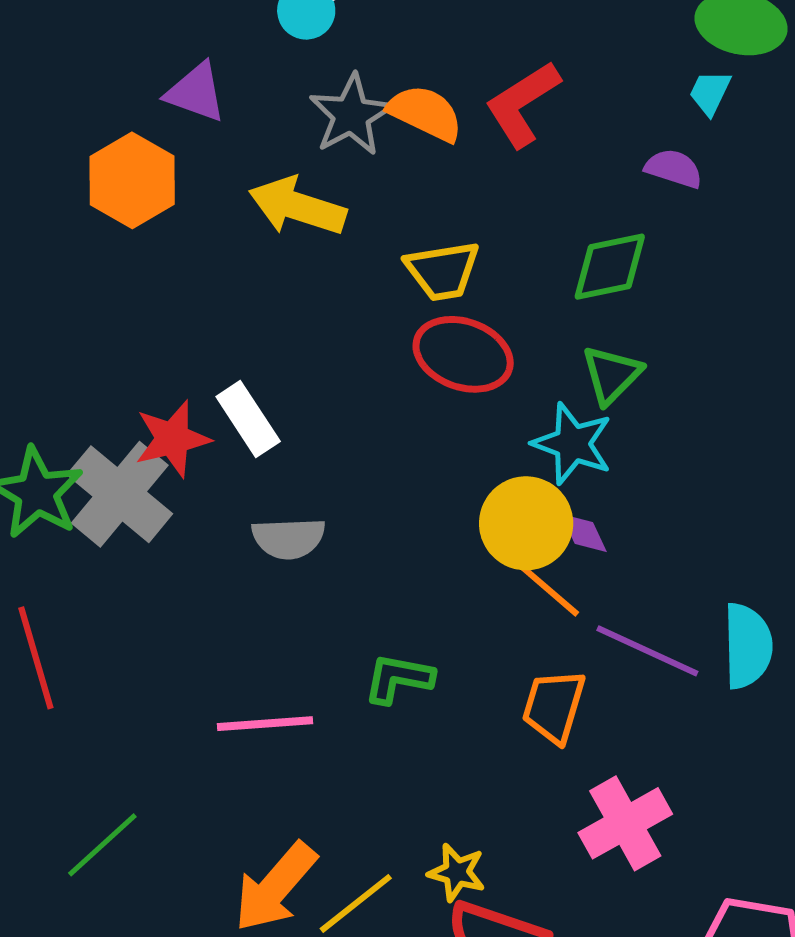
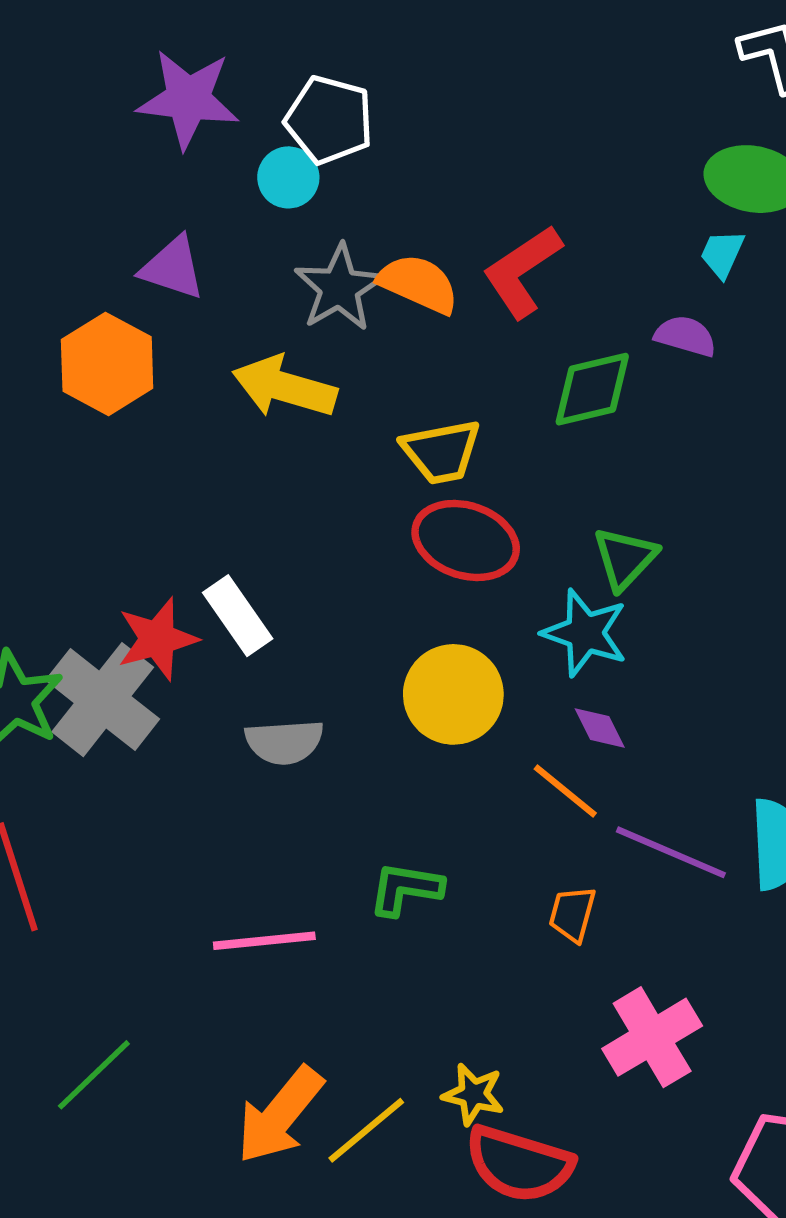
green diamond: (610, 267) -> (592, 389), moved
yellow circle: (526, 523) -> (453, 694), moved
orange trapezoid: (554, 706) -> (572, 914), size x0.7

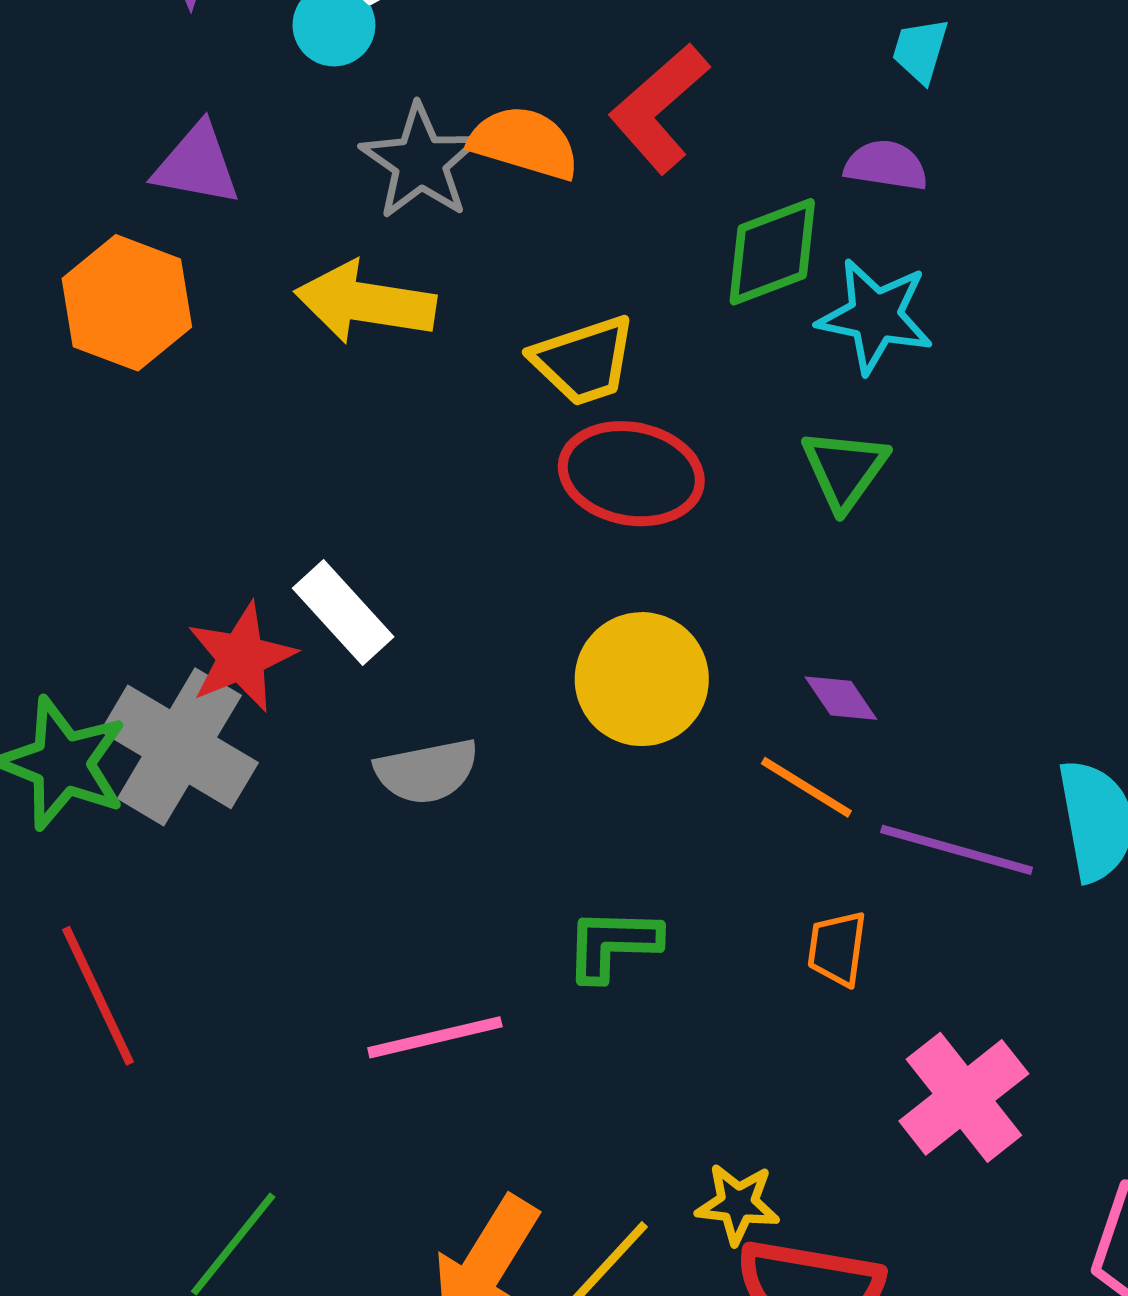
cyan star: (585, 633) -> (875, 316), moved

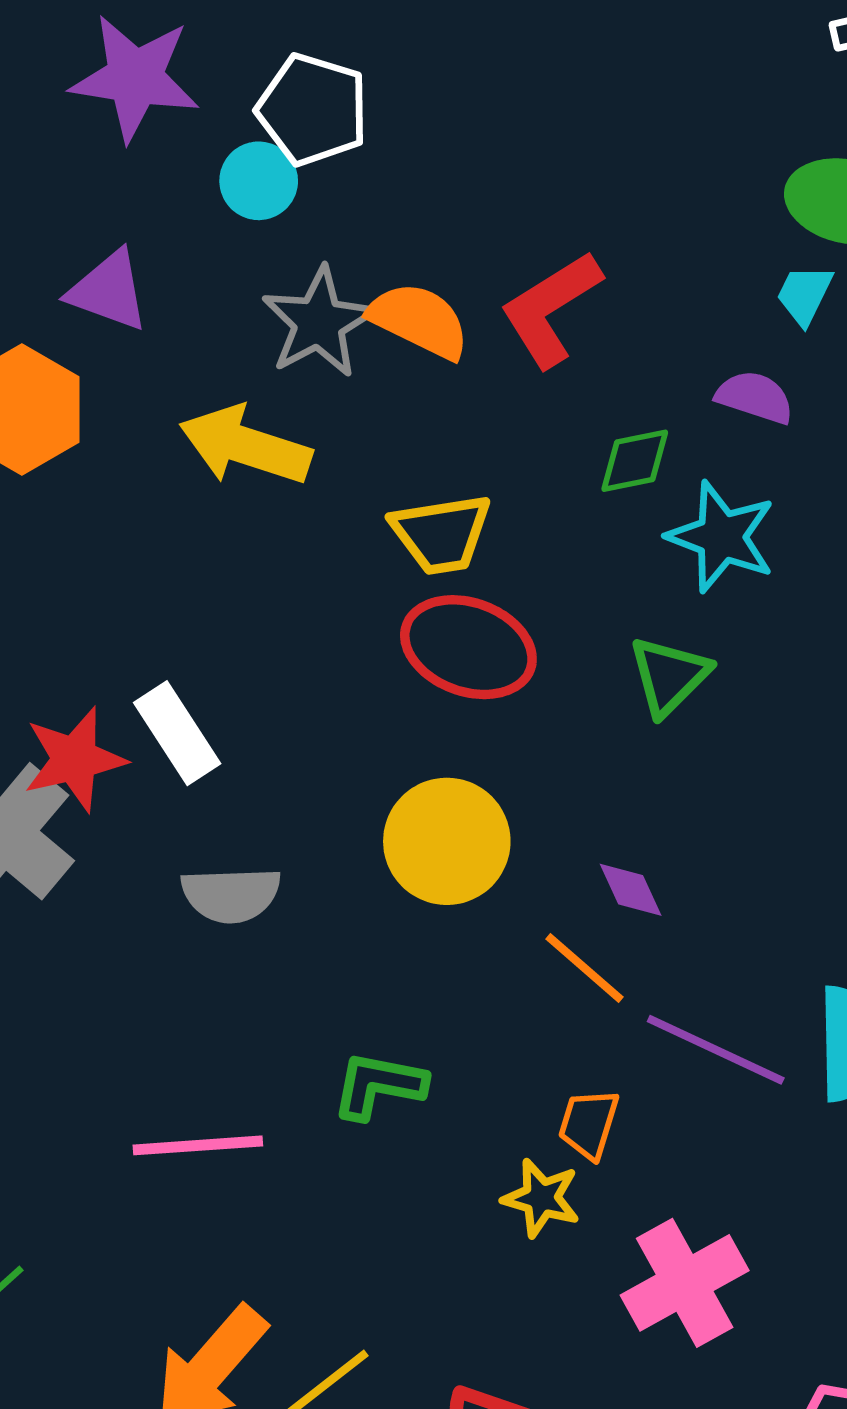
green diamond: (772, 252) -> (635, 461), size x0.7
yellow star: (738, 1204) -> (541, 1198), moved

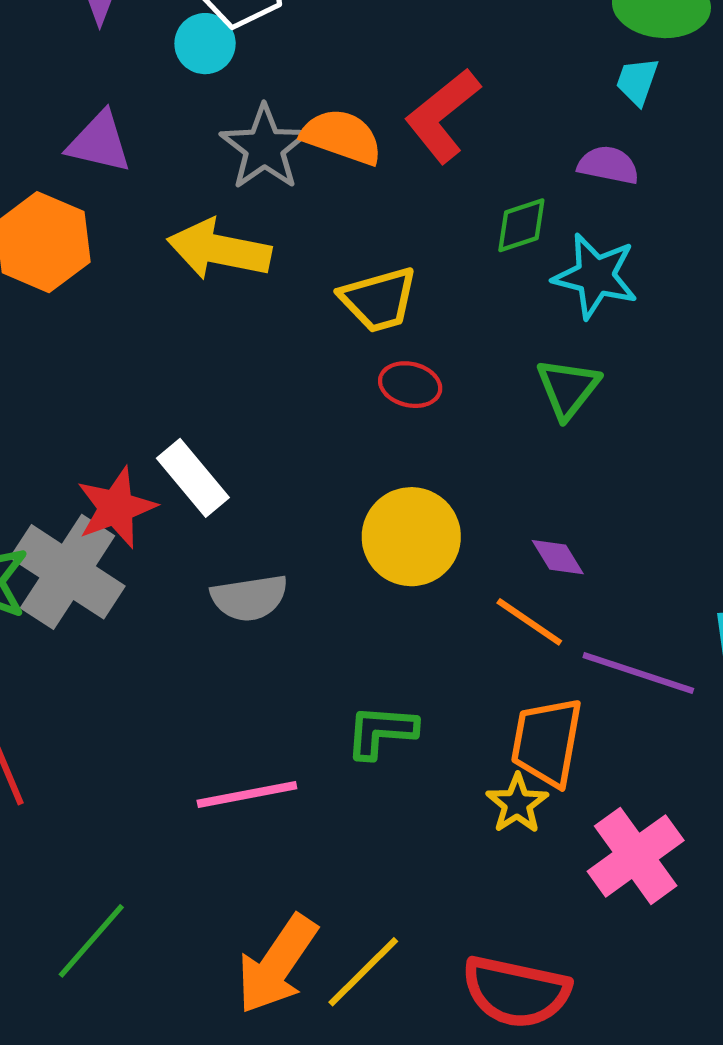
red ellipse: (468, 647) -> (410, 385), size x0.6
orange trapezoid: (589, 1124) -> (547, 742), size x1.6
yellow star: (541, 1198) -> (517, 804), turned 30

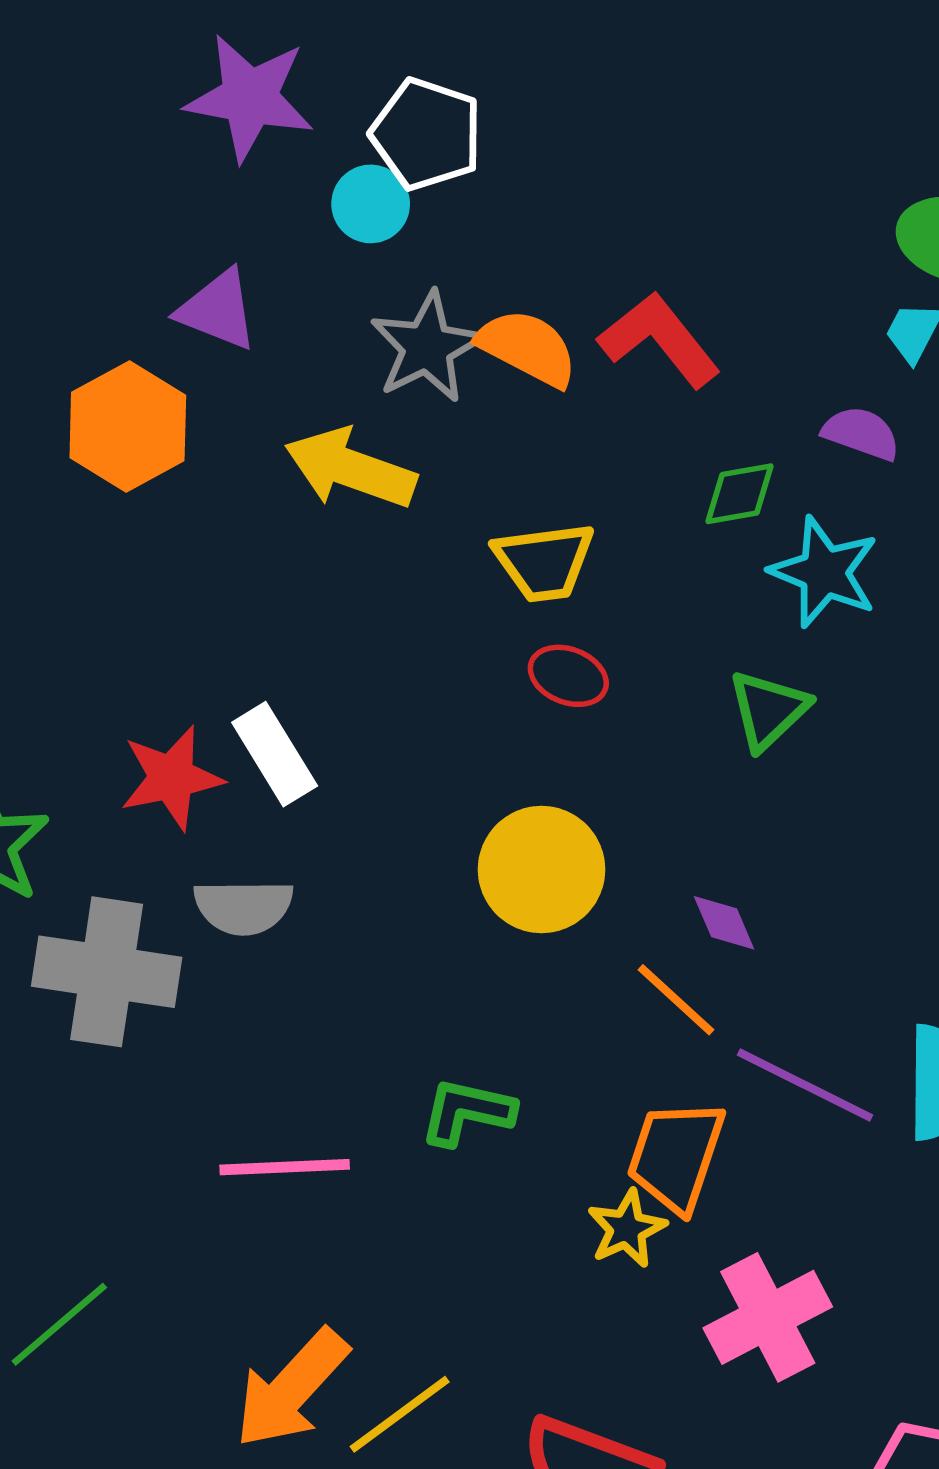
red L-shape: (442, 116) -> (659, 340), turned 82
gray cross: (68, 572) -> (107, 972), moved, turned -33
gray semicircle: (249, 598) -> (244, 907), moved

